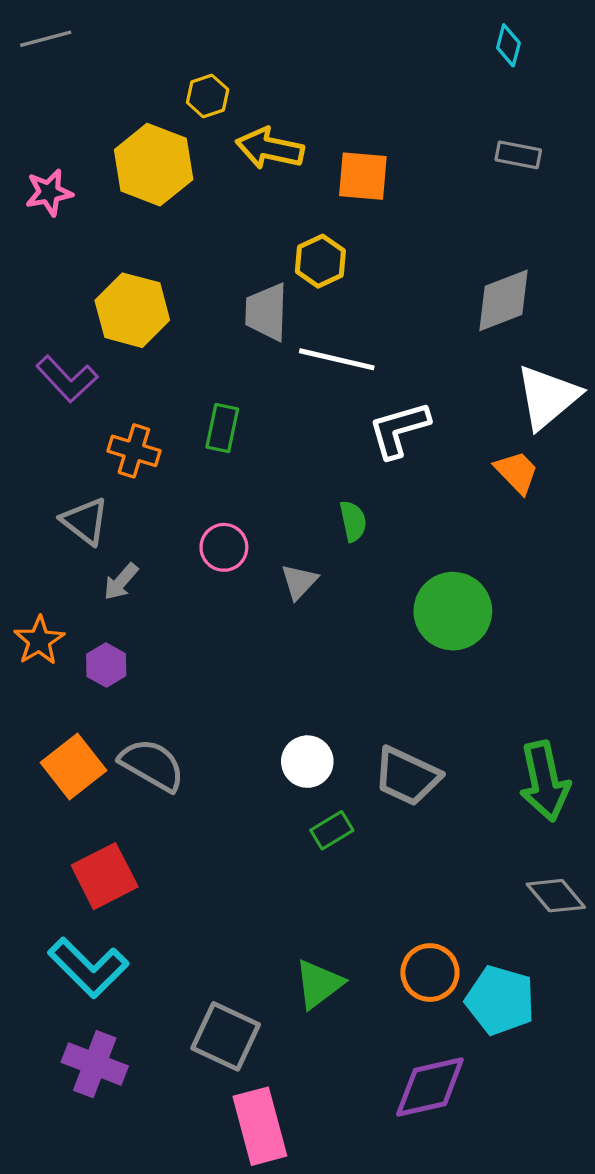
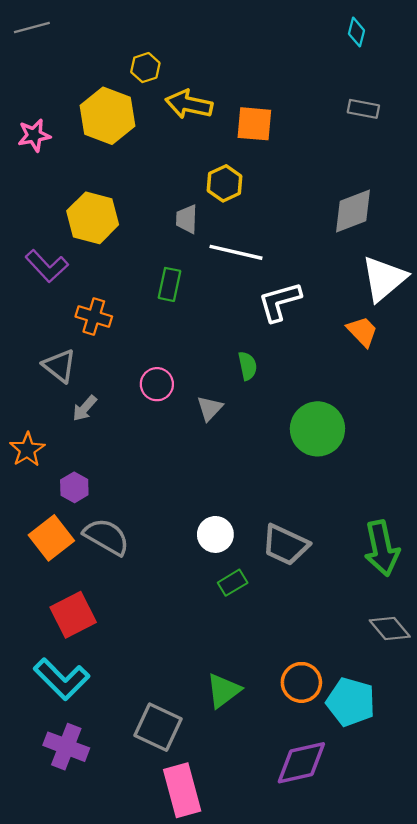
gray trapezoid: (266, 312) -> (187, 219), size x0.7
green rectangle: (222, 428) -> (169, 284), moved
purple hexagon: (106, 665) -> (74, 487), moved

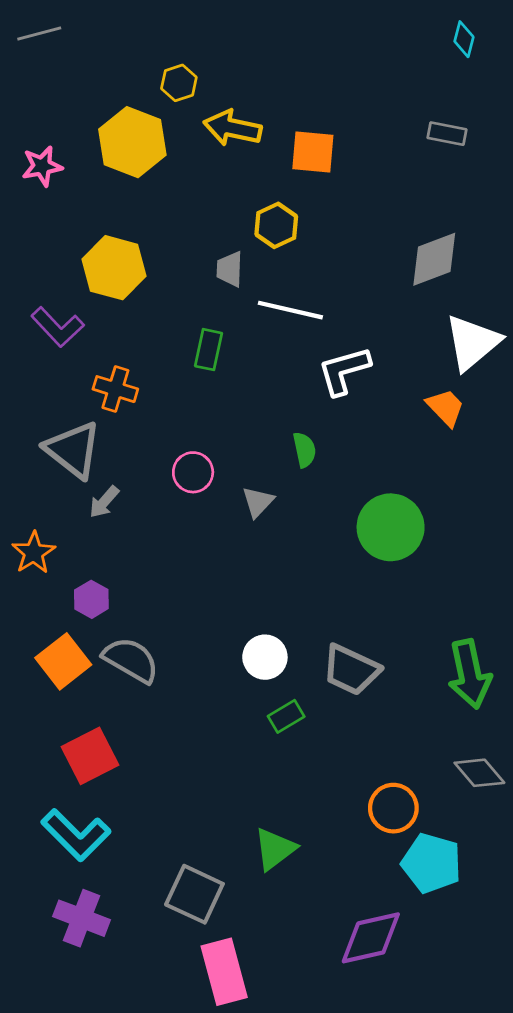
cyan diamond: (356, 32) -> (464, 39), moved
gray triangle: (59, 366) -> (73, 450), size x1.4
orange circle: (301, 682) -> (393, 808), moved

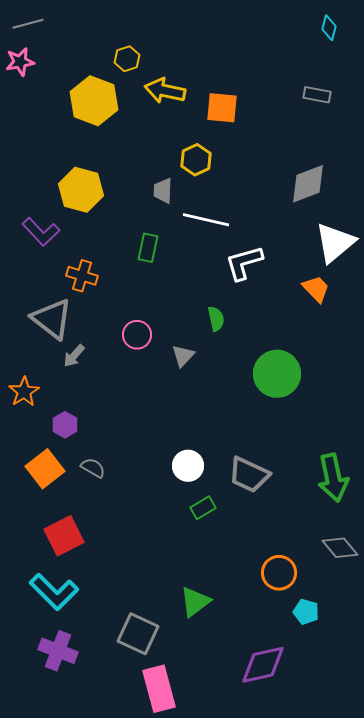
pink star: (42, 166) -> (20, 62), moved
gray semicircle: (131, 660) -> (93, 468), size x0.6
cyan pentagon: (431, 863) -> (306, 612), size x0.6

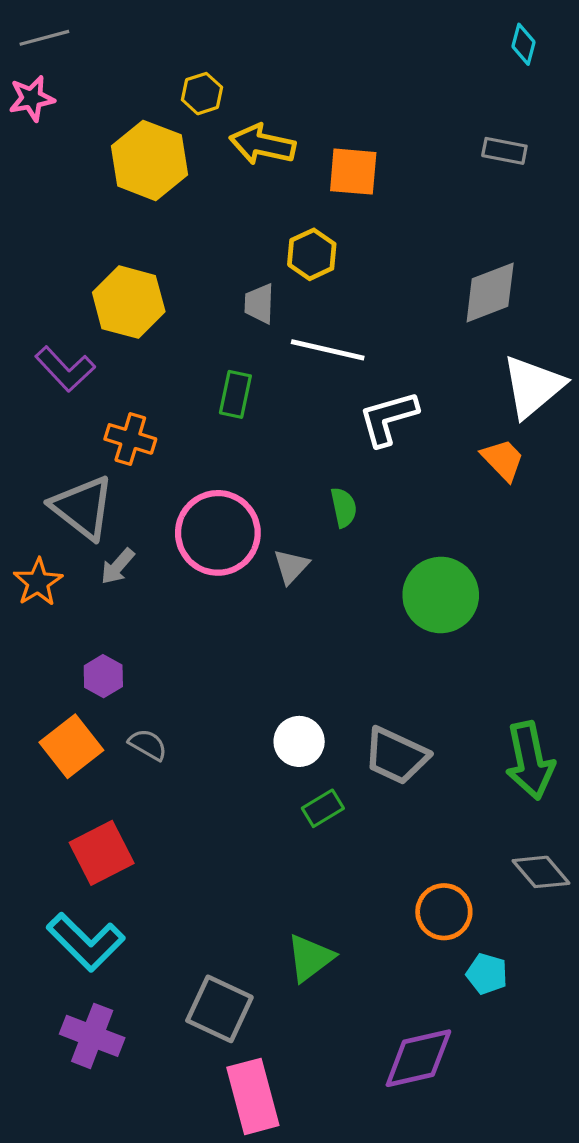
pink circle: (137, 335) -> (218, 533), size x1.8
orange star: (24, 392) -> (38, 582), moved

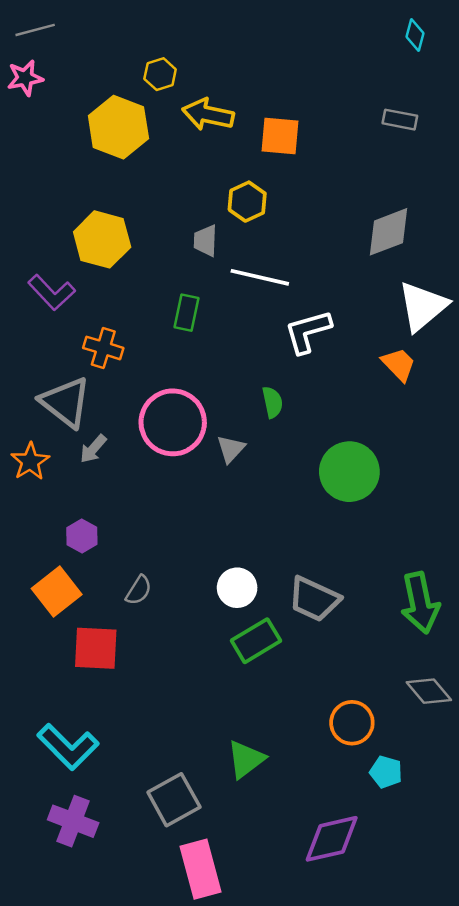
gray semicircle: (148, 745) -> (139, 590), moved, turned 92
green rectangle: (323, 808) -> (256, 641), size x1.5
red square: (102, 853) -> (96, 648), moved, turned 30
gray square: (219, 1009) -> (174, 800), turned 36

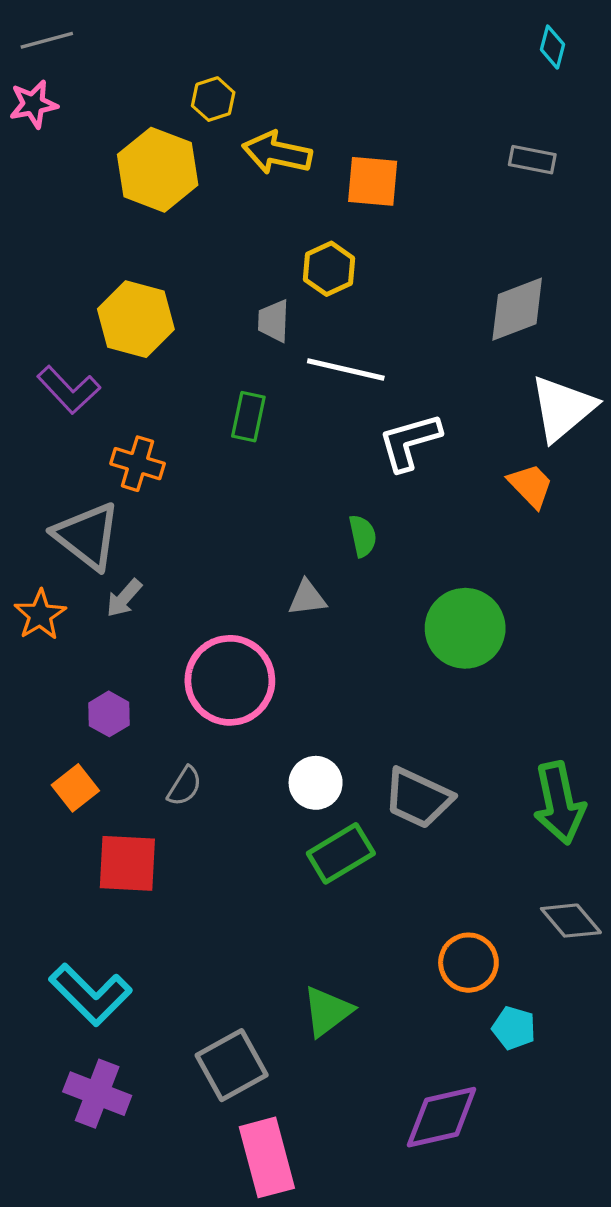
pink circle: (173, 422) -> (230, 680), moved
gray triangle: (231, 449) -> (307, 598), turned 40
orange square: (57, 591) -> (75, 788), size x0.7

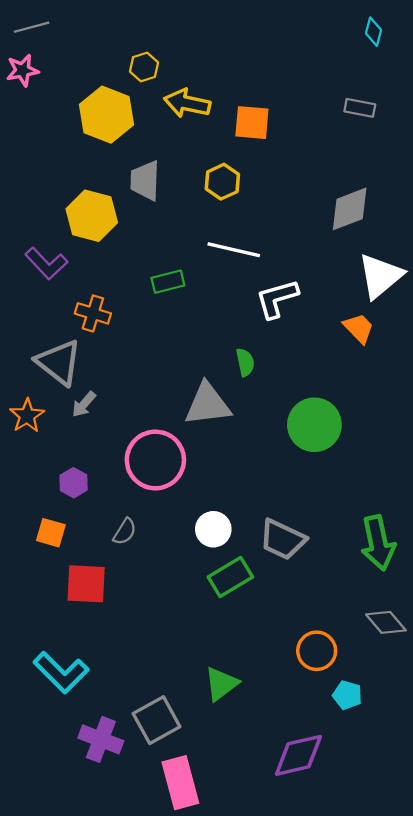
gray trapezoid: (274, 321) -> (145, 181), moved, size x1.4
green rectangle: (248, 417) -> (168, 282), turned 64
gray triangle: (307, 598) -> (208, 404), size x1.8
orange square: (75, 788) -> (51, 533), turned -36
purple cross: (97, 1094) -> (101, 739), moved

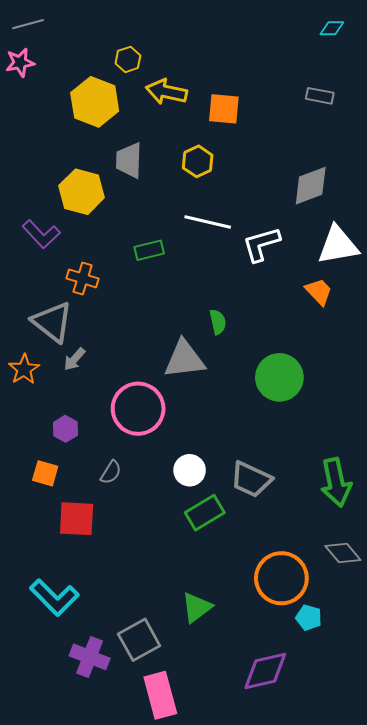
cyan diamond: (373, 32) -> (332, 28), turned 75
white triangle: (380, 276) -> (338, 245), turned 30
white L-shape: (277, 299) -> (261, 244), moved
orange circle: (317, 651) -> (281, 578), size x1.5

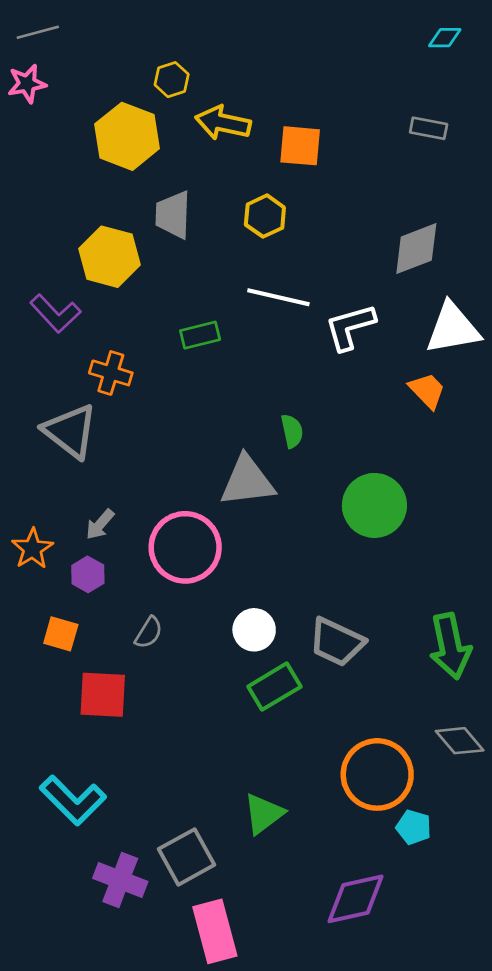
gray arrow: (74, 359) -> (100, 524), moved
orange star: (24, 369) -> (32, 549), moved

